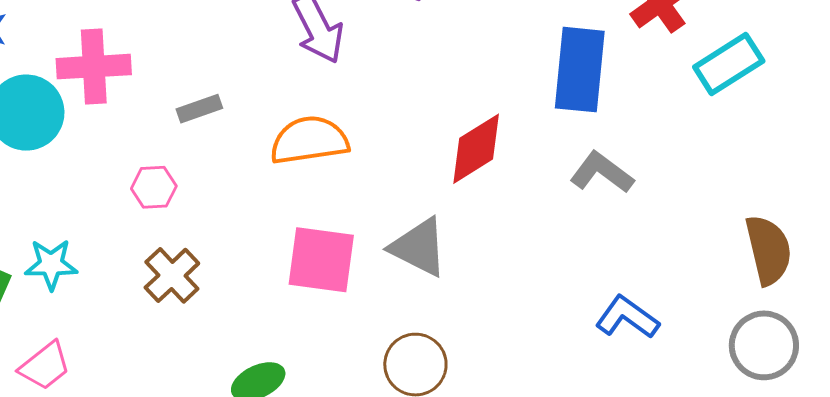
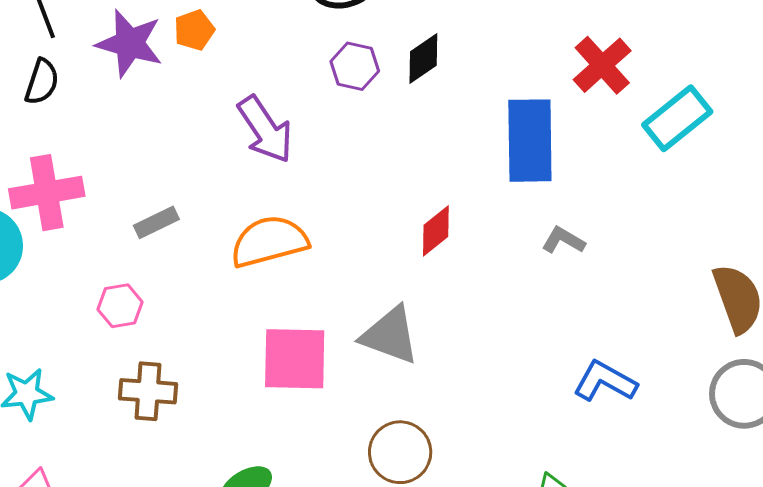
red diamond: (476, 149) -> (436, 231), size x0.7
gray L-shape: (602, 172) -> (563, 240), size x0.7
brown cross: (172, 275) -> (148, 391), turned -36

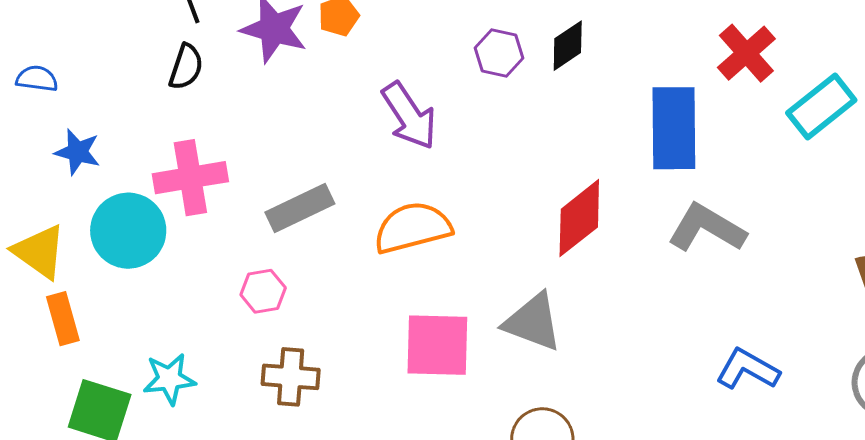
gray rectangle: (156, 222) -> (300, 208), size x1.5
red diamond: (436, 231) -> (579, 218), size x1.5
gray L-shape: (563, 240) -> (707, 228), size x1.8

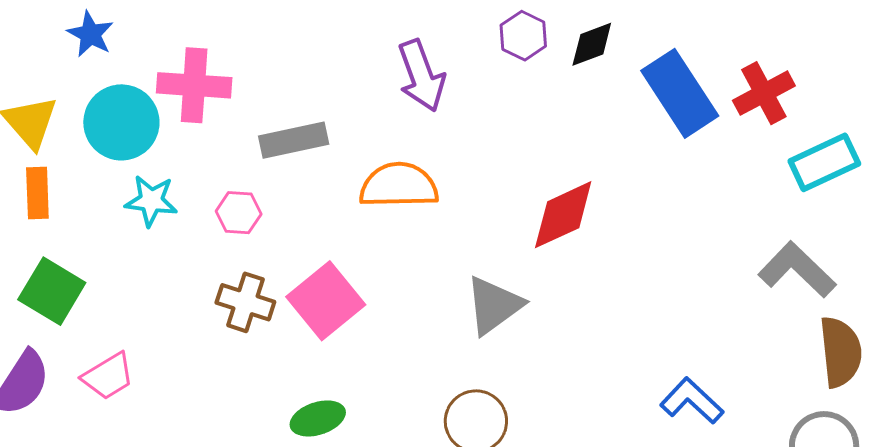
blue rectangle: (674, 128) -> (680, 93), moved, turned -46
gray L-shape: (707, 228) -> (797, 270), moved
gray triangle: (533, 322) -> (494, 305), turned 50
pink square: (437, 345) -> (326, 301), moved, turned 36
cyan star: (169, 379) -> (151, 201), moved

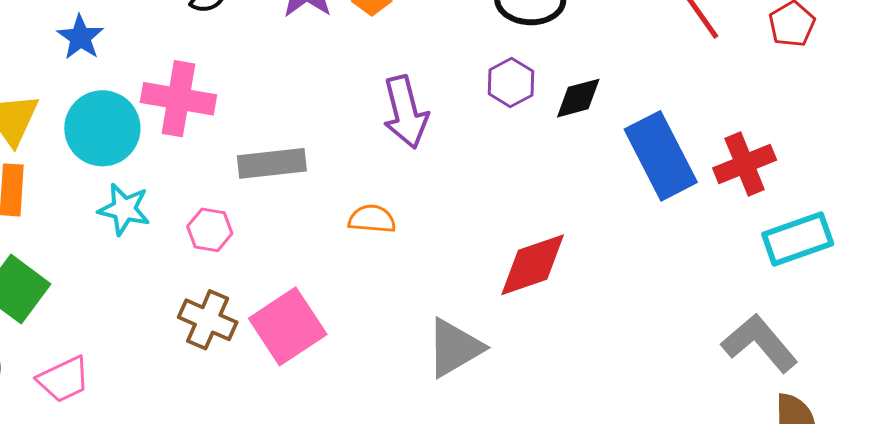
orange semicircle: (399, 185) -> (372, 219), size x0.6

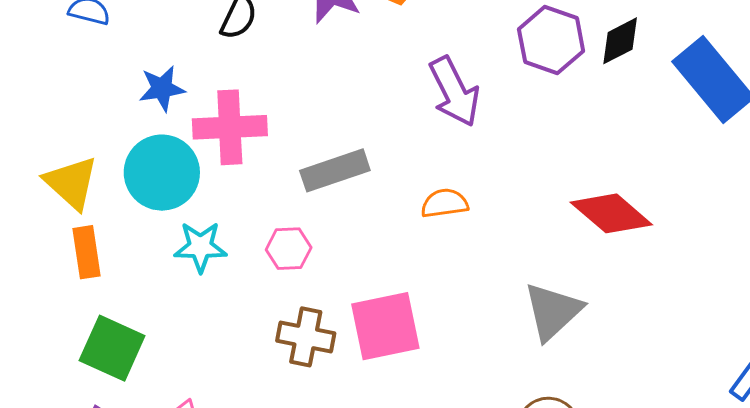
blue star: (80, 37) -> (162, 88), moved, turned -30
purple hexagon: (511, 82) -> (551, 40), size x1.4
red diamond: (533, 265) -> (611, 213), turned 72
pink square: (288, 326) -> (385, 326), turned 34

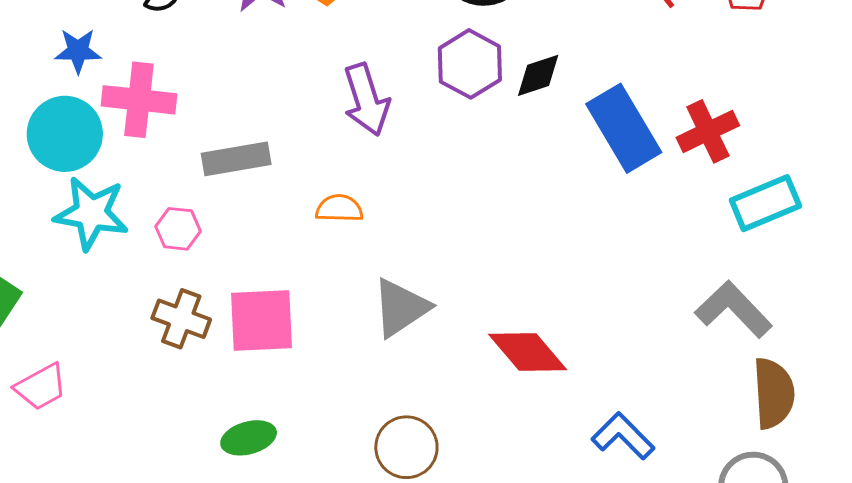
red diamond: (611, 213) -> (528, 352), moved
cyan star: (200, 247) -> (91, 213), size x1.4
gray triangle: (553, 311) -> (401, 308), moved

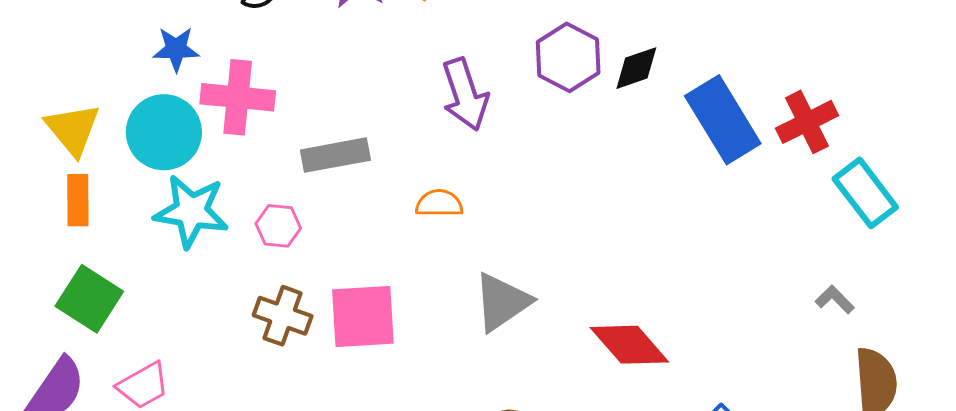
cyan rectangle: (765, 203) -> (865, 193), turned 76
gray L-shape: (734, 309) -> (835, 299), size x0.5

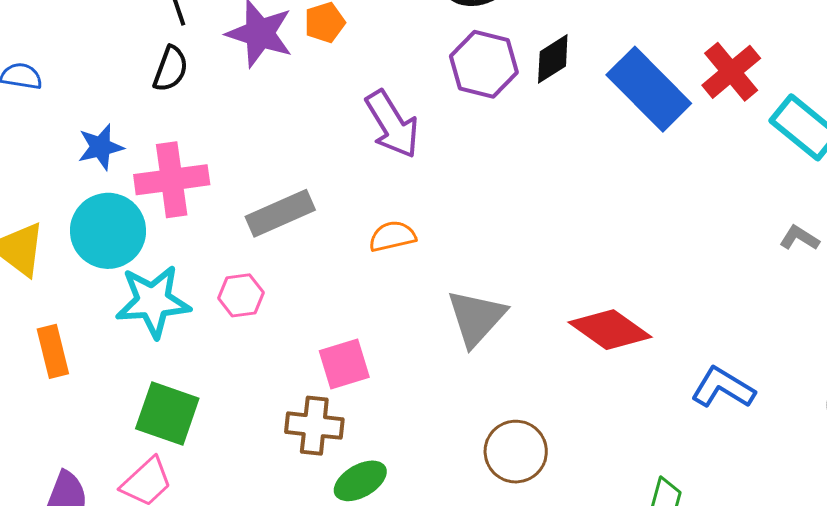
orange rectangle: (78, 200) -> (53, 351), moved
green square: (89, 299) -> (167, 413), moved
brown cross: (283, 316) -> (314, 426), moved
pink square: (363, 317) -> (344, 364), size x0.7

